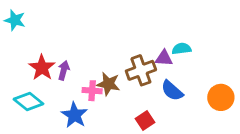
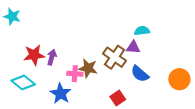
cyan semicircle: (182, 49) -> (142, 31), moved
red star: (42, 68) -> (34, 55), turned 30
brown cross: (141, 70) -> (114, 57), turned -35

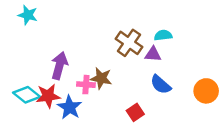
cyan star: (12, 16) -> (28, 15), moved
red star: (34, 55) -> (48, 96), moved
purple arrow: (52, 57) -> (59, 66), size x1.5
brown cross: (114, 57) -> (129, 43), moved

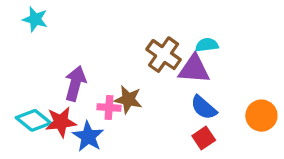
purple triangle: (153, 54) -> (194, 69), size x1.5
red square: (135, 112) -> (204, 138), moved

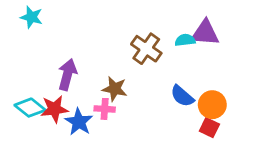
purple triangle: (194, 69) -> (205, 33), moved
pink cross: (109, 108) -> (105, 109), moved
orange circle: (261, 116) -> (212, 105), moved
red square: (204, 138) -> (209, 128), moved, turned -30

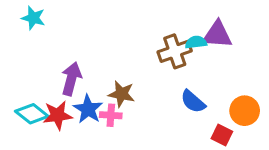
brown cross: (146, 49) -> (175, 51), moved, turned 36
orange circle: (212, 105) -> (245, 111), moved
blue star: (79, 122) -> (88, 109), moved

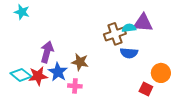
blue semicircle: (193, 102) -> (129, 53), moved, turned -36
pink cross: (111, 115) -> (75, 86), moved

